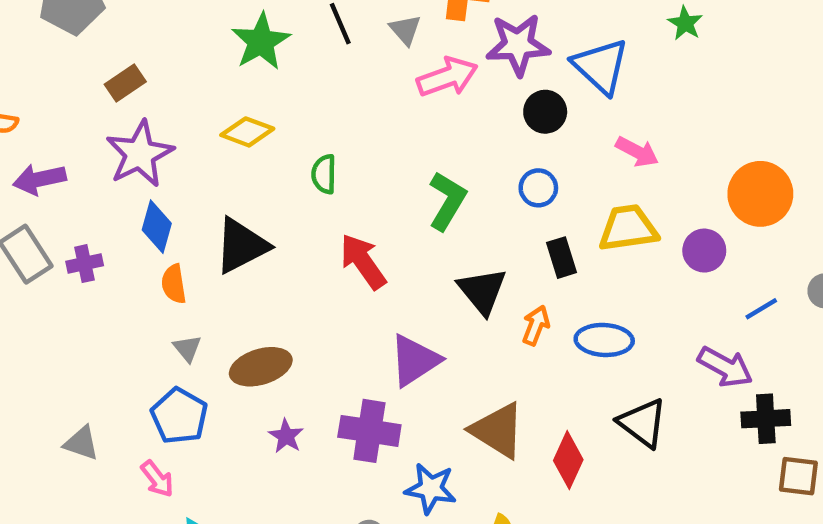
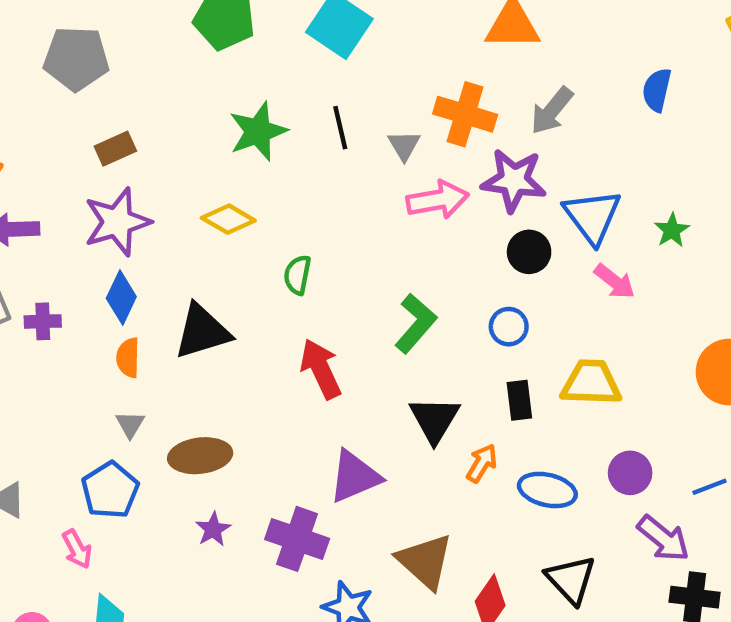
green star: (685, 23) -> (672, 230), moved
pink arrow: (637, 152) -> (615, 281), moved
purple circle: (704, 251) -> (630, 473), moved

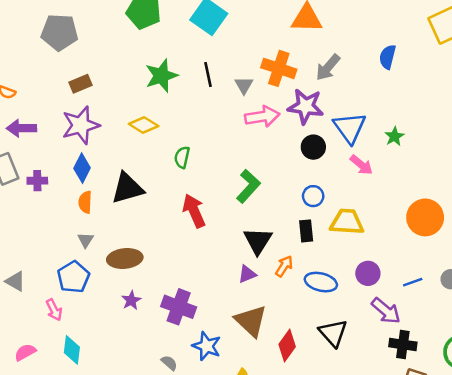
blue circle: (509, 327) -> (313, 196), moved
purple triangle: (355, 477) -> (247, 274), moved, size x0.6

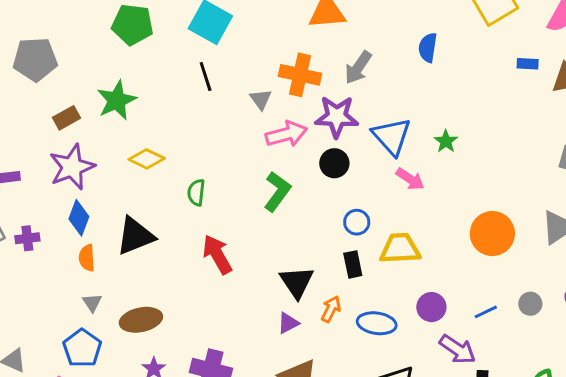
black line: (208, 75) -> (206, 76), moved
green star: (161, 76) -> (117, 100), moved
black circle: (313, 147) -> (334, 163), moved
green L-shape: (248, 186) -> (277, 192), moved

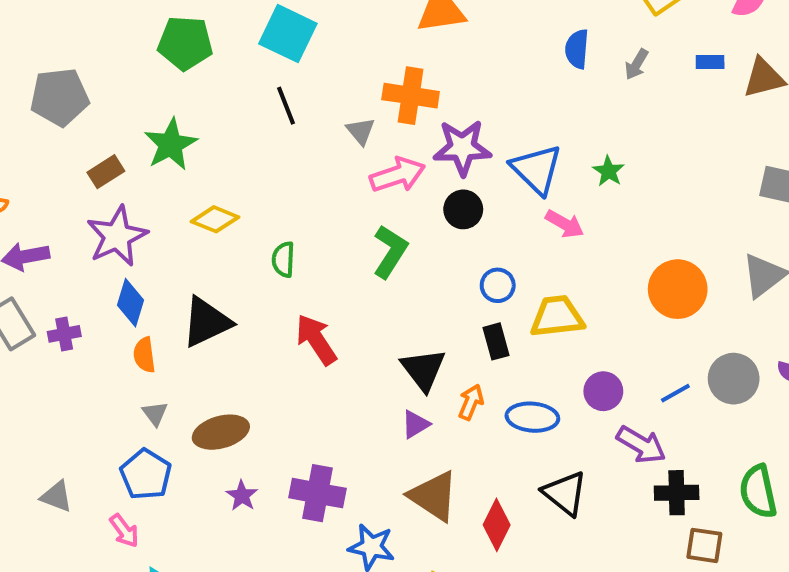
gray arrow: (358, 68) -> (636, 64), moved, size x0.7
gray circle: (530, 304) -> (734, 379), size x1.6

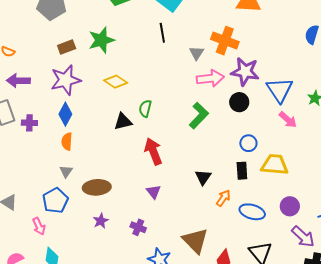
black triangle: (207, 322) -> (123, 121), moved, size x0.7
black triangle: (423, 369) -> (203, 177), size x0.7
purple triangle: (415, 424) -> (154, 192), moved, turned -49
purple cross: (317, 493) -> (138, 227), size x0.6

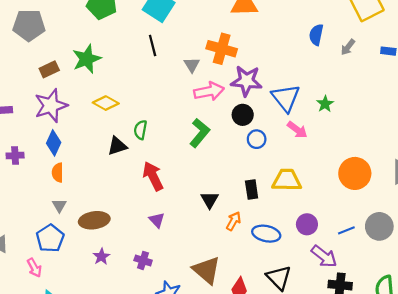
blue circle: (248, 143) -> (257, 139), moved

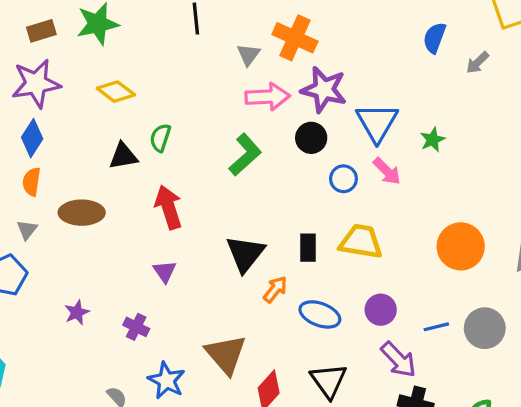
blue circle: (257, 139) -> (343, 179), moved
black triangle: (210, 200) -> (245, 254), size x1.5
brown ellipse: (94, 220) -> (82, 213), moved

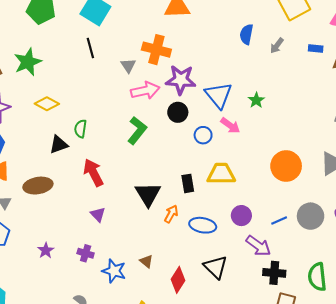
brown triangle: (226, 354) -> (146, 261), size x0.5
blue star: (166, 380) -> (114, 271), moved

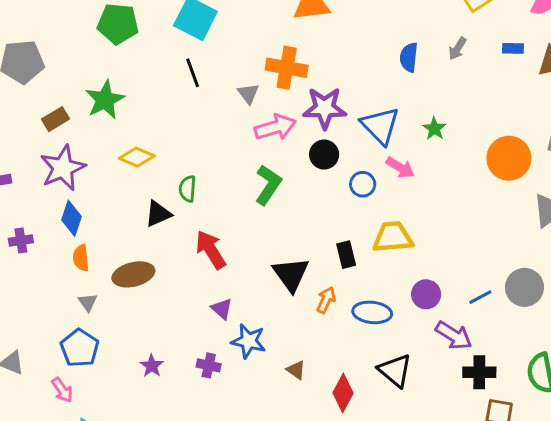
blue semicircle: (246, 34) -> (409, 57), moved
orange circle: (286, 166) -> (509, 158), moved
blue star: (114, 271) -> (249, 341), moved

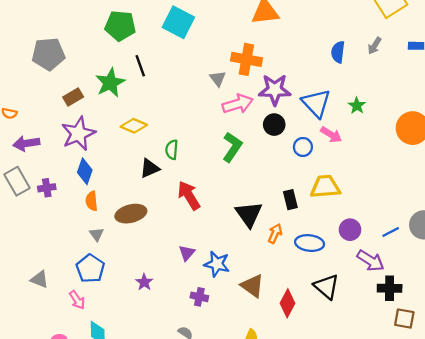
black line: (193, 73) -> (140, 66), moved
purple triangle: (222, 309) -> (187, 253), moved, turned 30
purple cross: (209, 365) -> (199, 297), moved
brown triangle: (296, 370) -> (252, 286), size x1.6

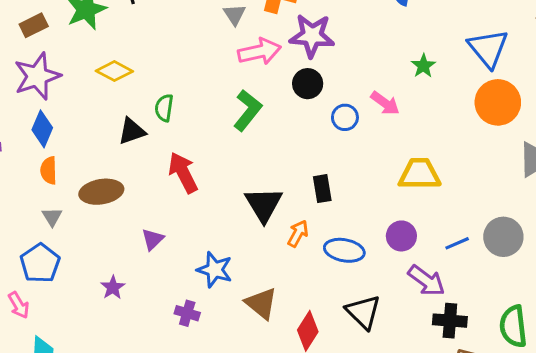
blue triangle: (316, 103) -> (488, 48), moved
yellow trapezoid: (325, 187) -> (420, 174), moved
purple triangle: (187, 253) -> (153, 239), moved

